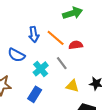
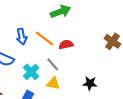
yellow triangle: (72, 86) -> (53, 83), moved

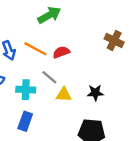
cyan cross: (31, 72) -> (26, 90), turned -35
yellow triangle: (53, 83) -> (64, 95), moved

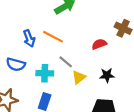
red semicircle: (61, 52) -> (99, 44), moved
yellow triangle: (64, 95) -> (79, 77), turned -40

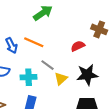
black star: (107, 75) -> (87, 75), size x1.5

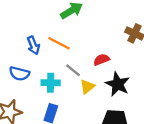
red semicircle: (78, 46) -> (101, 60), moved
black star: (87, 75) -> (118, 84), turned 30

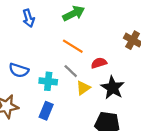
orange line: (59, 43) -> (73, 46), moved
blue arrow: (33, 45) -> (29, 18), moved

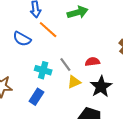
orange line: (73, 46) -> (48, 30), moved
blue semicircle: (19, 70) -> (22, 39), moved

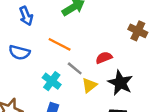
orange line: (48, 30) -> (60, 44), moved
cyan cross: (43, 70) -> (52, 81), turned 35

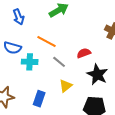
cyan cross: (52, 81) -> (30, 62), moved, turned -35
yellow triangle: (89, 85) -> (66, 86), moved

